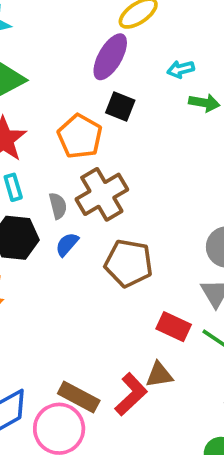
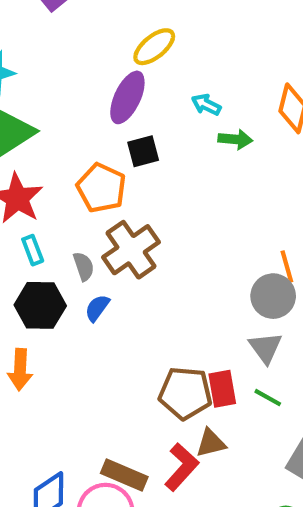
cyan arrow: (181, 69) -> (206, 105), turned 45
black square: (120, 106) -> (143, 151), turned -32
brown pentagon: (129, 263) -> (185, 393), moved
red rectangle: (174, 327) -> (222, 389), turned 60

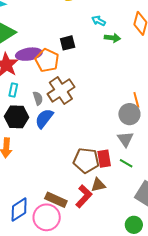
purple ellipse: (127, 97) -> (29, 54), moved, turned 55
cyan rectangle: (33, 250) -> (13, 90), turned 32
blue semicircle: (97, 308) -> (44, 119), size x1.5

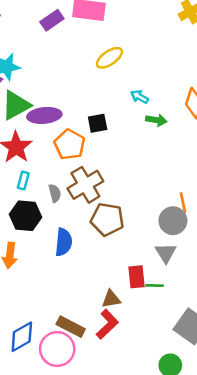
purple ellipse: (29, 54) -> (44, 115), moved
blue semicircle: (44, 119) -> (64, 242), moved, turned 145
brown pentagon: (86, 160) -> (107, 219), moved
green line: (126, 163) -> (154, 286), moved, turned -32
brown triangle: (98, 185) -> (111, 299), moved

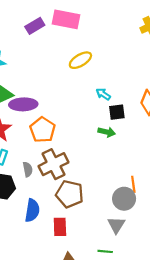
green arrow: (156, 120) -> (107, 132), moved
black square: (98, 123) -> (117, 112), moved
red rectangle: (137, 277) -> (60, 227), moved

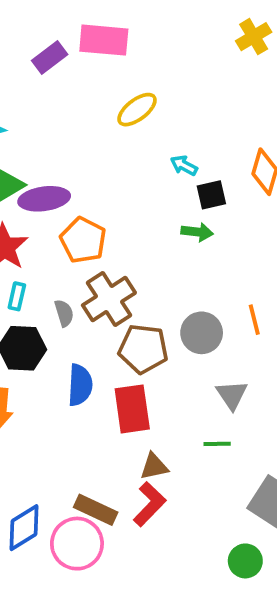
gray circle: (124, 199) -> (202, 333), moved
red rectangle: (60, 227) -> (132, 409), size x1.4

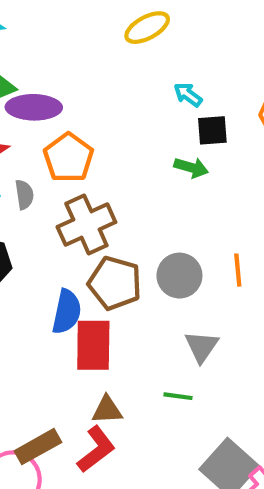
gray semicircle: (64, 313) -> (24, 195), moved
blue semicircle: (80, 385) -> (67, 312), moved
brown rectangle: (96, 510) -> (38, 447), turned -63

